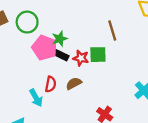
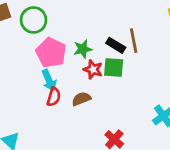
green star: (60, 39) -> (83, 49), moved
black rectangle: (61, 55) -> (116, 45), moved
cyan arrow: (36, 98) -> (49, 80), moved

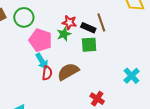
red star: (93, 69) -> (69, 22), moved
brown semicircle: (81, 99) -> (68, 72), size x1.5

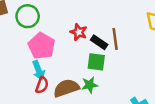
green star: (64, 34) -> (90, 85), moved

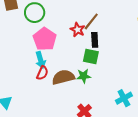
brown line: (115, 39) -> (91, 21), moved, turned 42
black rectangle: (99, 42) -> (95, 40), turned 48

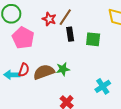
red star: (78, 30) -> (49, 19), moved
green square: (91, 56) -> (93, 39), moved
cyan arrow: (40, 60) -> (12, 75), moved, turned 112

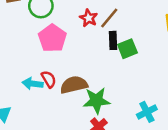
green square: (93, 39) -> (127, 49), moved, turned -35
green star: (63, 69) -> (97, 101), moved, size x1.5
red semicircle: (24, 70) -> (49, 79), turned -56

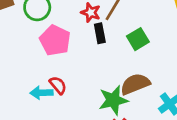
black rectangle: (113, 40) -> (100, 33), moved
brown semicircle: (74, 85) -> (135, 84), moved

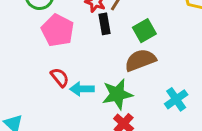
brown semicircle: (135, 84) -> (140, 60), moved
cyan arrow: (41, 93) -> (82, 89), moved

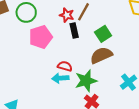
pink pentagon: (58, 30) -> (41, 37), turned 30
red semicircle: (60, 77) -> (65, 66), moved, turned -32

